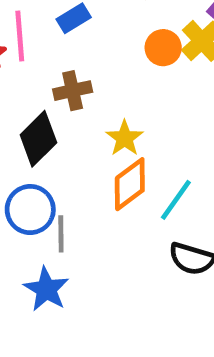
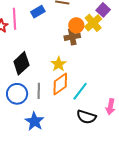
brown cross: (73, 91) -> (72, 37), moved
gray line: (61, 234) -> (39, 91), moved
blue star: (46, 289) -> (34, 121), moved

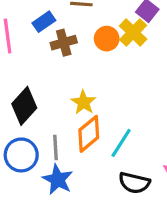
brown cross: (72, 37) -> (64, 43), moved
blue star: (34, 121) -> (58, 180), moved

